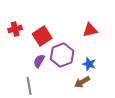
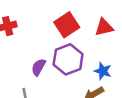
red square: (42, 36) -> (67, 25), moved

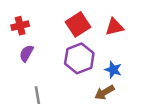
purple semicircle: (38, 67) -> (26, 53), moved

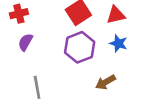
blue star: (113, 70) -> (118, 43), moved

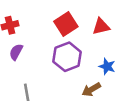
blue star: (118, 43) -> (107, 66), moved

